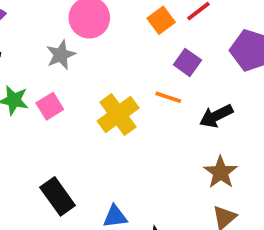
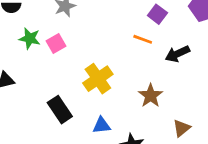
yellow cross: (118, 115) -> (98, 79), moved
brown star: (221, 172) -> (151, 96), moved

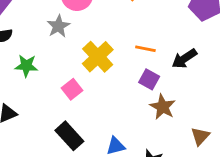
purple square: (157, 14) -> (149, 79), moved
pink square: (56, 44) -> (72, 89), moved
yellow cross: (98, 79) -> (98, 57), moved

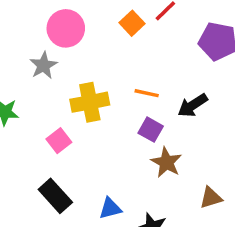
yellow cross: (98, 57) -> (90, 102), turned 32
brown triangle: (200, 136) -> (211, 198), turned 30

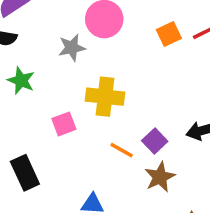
orange line: (147, 93) -> (122, 150), moved
black rectangle: (55, 196) -> (25, 173), moved

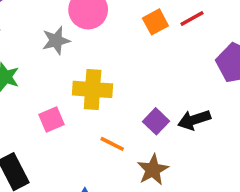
purple square: (155, 141) -> (156, 121), moved

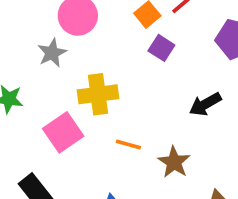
pink square: (51, 120) -> (63, 132), size x1.5
purple square: (156, 121) -> (161, 48), moved

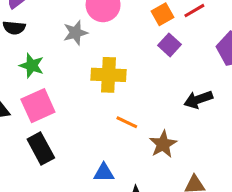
pink square: (63, 132) -> (38, 106), moved

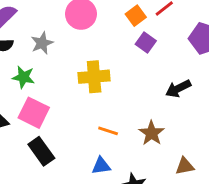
gray star: (75, 33) -> (42, 43), moved
pink square: (38, 106) -> (34, 113), turned -32
orange line: (127, 122) -> (108, 131), moved

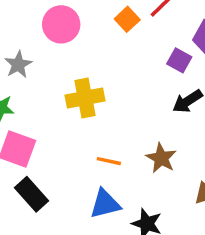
purple square: (146, 43) -> (179, 60), moved
blue triangle: (101, 166) -> (105, 204), size x1.4

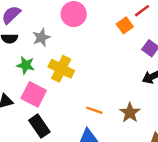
orange square: (127, 19) -> (125, 25), moved
yellow cross: (85, 98) -> (61, 69), moved, turned 30

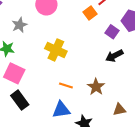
yellow cross: (61, 69) -> (56, 50), moved

